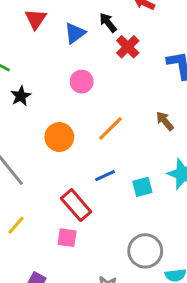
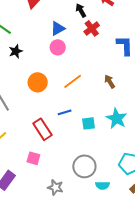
blue triangle: (75, 33) -> (58, 28), moved
pink square: (67, 238) -> (33, 158), moved

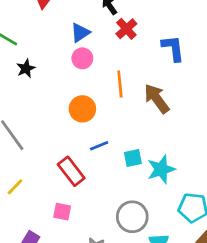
orange line: (73, 81) -> (120, 84), moved, turned -54
brown arrow: (110, 81) -> (157, 99), size x1.6
orange circle: (38, 82) -> (82, 109), moved
cyan star: (117, 118) -> (161, 169), moved, turned 30

